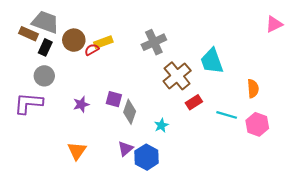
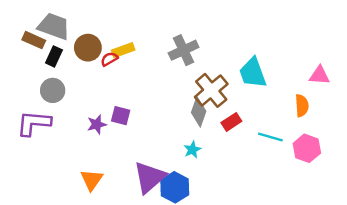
pink triangle: (274, 24) -> (319, 75), moved, turned 30
purple square: (114, 99) -> (121, 116), moved
gray diamond: (130, 112) -> (199, 112), moved
purple triangle: (125, 149) -> (150, 177), size x1.8

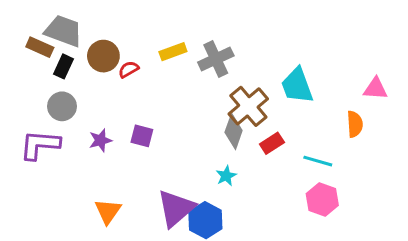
yellow rectangle: (123, 50) -> (173, 52), moved
purple star: (97, 124) -> (100, 140), moved
pink hexagon: (307, 148) -> (322, 199), moved

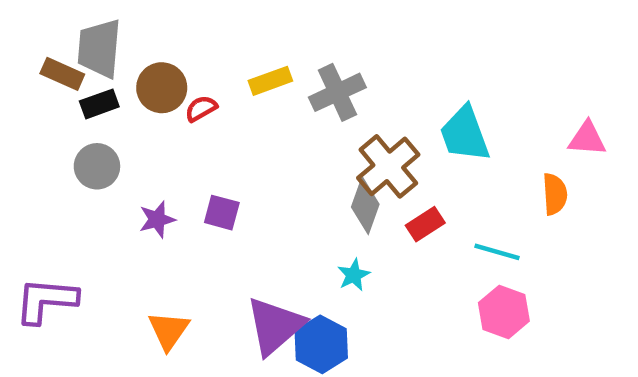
gray trapezoid: (63, 31) -> (99, 48), turned -105
black rectangle: (63, 66) -> (99, 104), turned 45
purple L-shape: (40, 145) -> (46, 300), moved

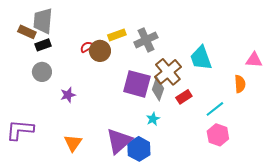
brown circle: (162, 88) -> (100, 51), moved
purple square: (222, 213) -> (137, 84), moved, size x1.8
cyan line: (497, 252) -> (215, 109), turned -54

